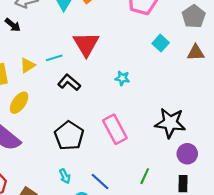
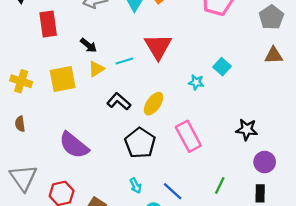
black arrow: (13, 25) -> (88, 45), moved
cyan square: (161, 43) -> (222, 67), moved
black L-shape: (69, 82) -> (119, 101), moved
yellow ellipse: (19, 103) -> (154, 104), moved
black star: (170, 123) -> (247, 129), size x0.7

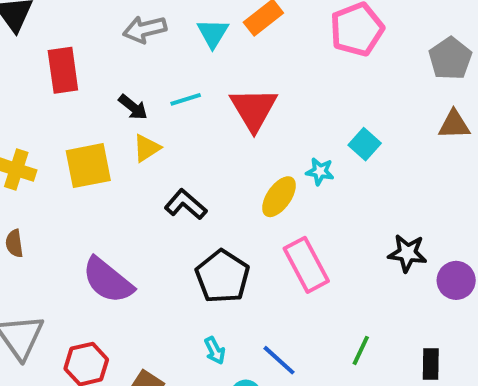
cyan line: (124, 61) -> (186, 99), moved
yellow ellipse: (154, 104) -> (279, 197), moved
purple circle: (265, 162) -> (456, 280), moved

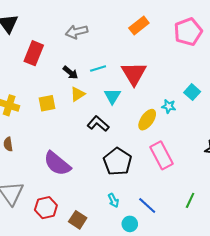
cyan triangle: (213, 33) -> (112, 96), moved
red rectangle: (63, 70) -> (34, 53), turned 30
yellow square: (88, 166) -> (47, 103), size x0.7

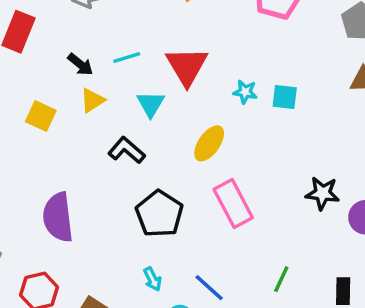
cyan square: (192, 92) -> (285, 97), turned -35
yellow square: (47, 103) -> (41, 116), turned 36
cyan star: (169, 106) -> (245, 92), moved
purple semicircle: (57, 164) -> (58, 217), turned 44

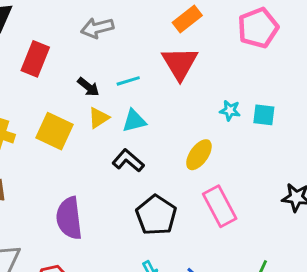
red triangle: (187, 66) -> (180, 63), moved
cyan triangle: (151, 104) -> (134, 121), moved, turned 45
yellow square: (41, 116) -> (54, 131), size x1.4

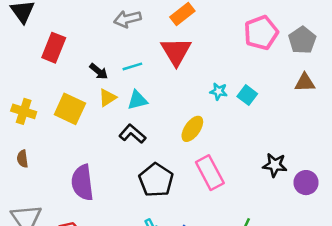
gray arrow: (97, 28) -> (127, 19), moved
pink pentagon: (258, 28) -> (261, 33), moved
cyan square: (264, 115) -> (247, 95), turned 30

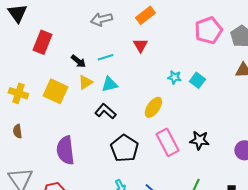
red triangle: (176, 51) -> (140, 45), size x0.6
black star: (275, 165) -> (199, 140), moved

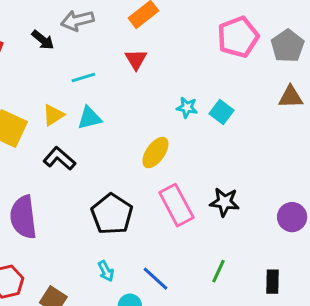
black arrow: (78, 61) -> (43, 40), moved
black L-shape: (105, 111) -> (59, 159), moved

